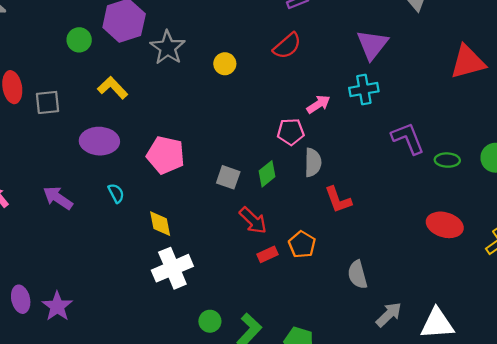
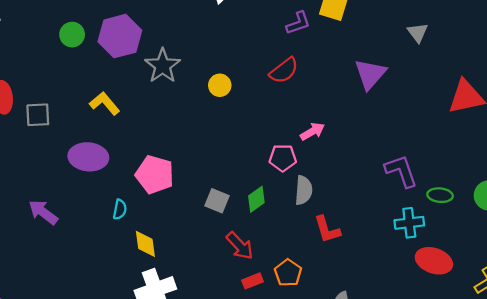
green circle: (79, 40) -> (72, 35), moved
cyan cross: (364, 90) -> (409, 223), moved
cyan semicircle: (116, 193) -> (120, 209), moved, turned 36

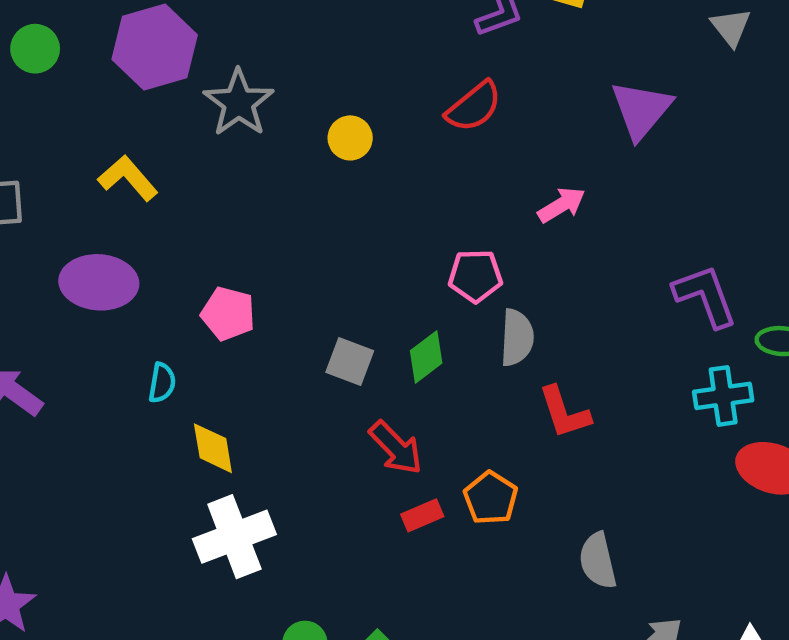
green circle: (72, 35) -> (35, 49), moved
pink arrow: (312, 131) -> (562, 205), moved
pink pentagon: (155, 175) -> (228, 314), size x0.7

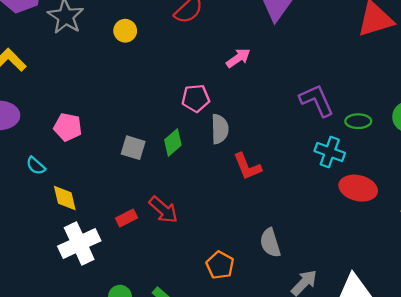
cyan semicircle: (162, 383) -> (36, 166), turned 126
cyan cross: (723, 396) -> (330, 152), turned 32
red arrow: (396, 448) -> (163, 210), moved
orange pentagon: (491, 498) -> (220, 265), moved
red rectangle: (422, 515) -> (127, 218), moved

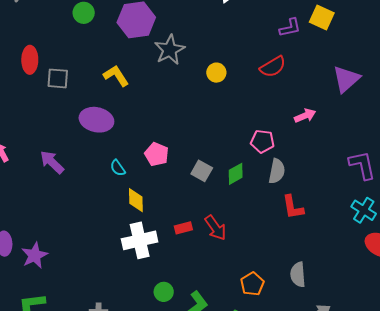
pink pentagon: (68, 127) -> (157, 154), moved

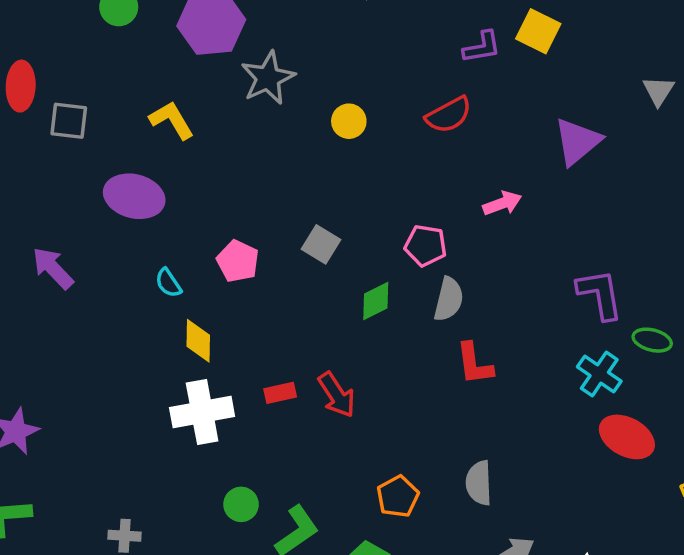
gray square: (202, 171) -> (321, 244), moved

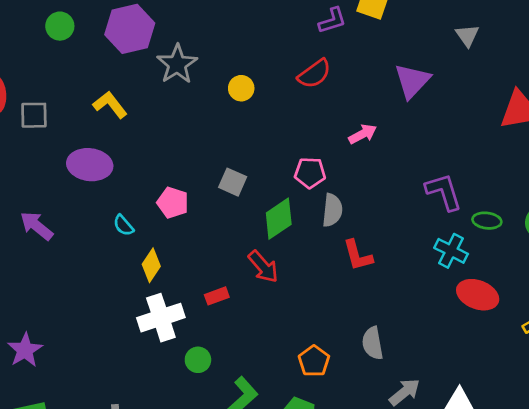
green diamond: (376, 301) -> (279, 219), size x1.4
yellow diamond: (198, 341) -> (151, 265), turned 40
red arrow: (337, 395) -> (263, 267), moved
green circle: (241, 504) -> (198, 360), moved

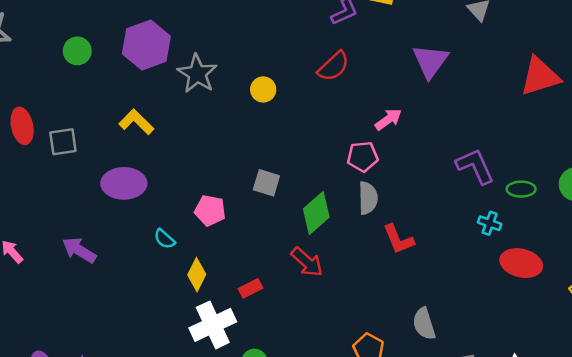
pink pentagon: (310, 173) -> (363, 157), moved
cyan cross: (451, 251) -> (490, 223), size x0.7
red rectangle: (217, 296) -> (250, 288), moved

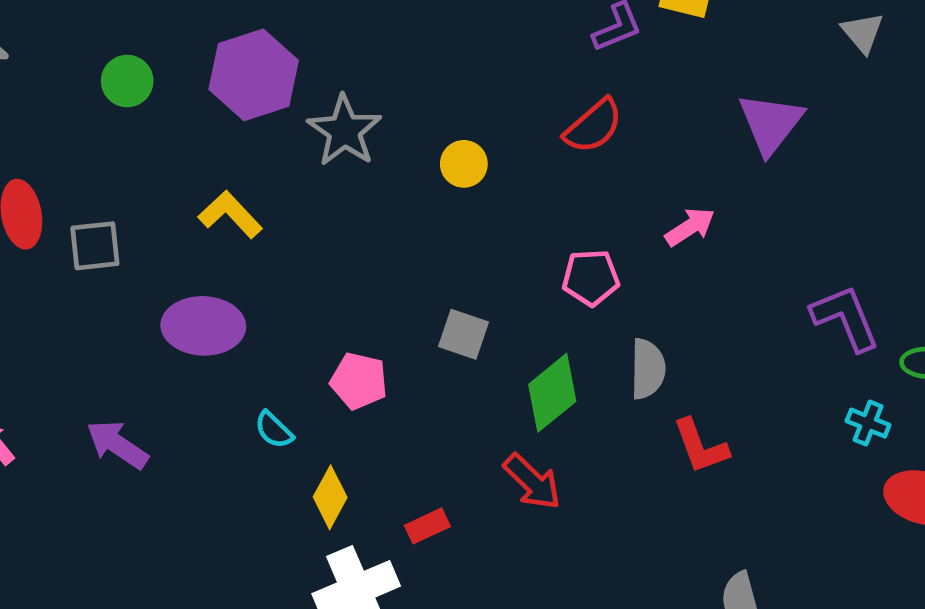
pink pentagon: (363, 157) -> (591, 278), moved

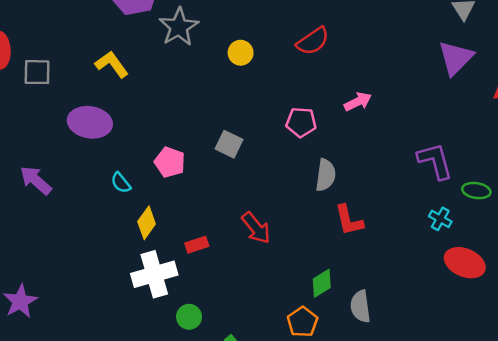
purple triangle: (771, 123) -> (456, 58), moved
green diamond: (552, 393) -> (322, 283), moved, size x0.7

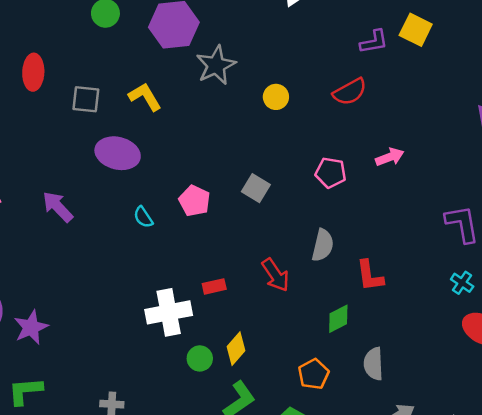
gray square: (37, 72) -> (86, 99), moved
gray semicircle: (326, 175) -> (323, 245), moved
yellow diamond: (147, 223) -> (236, 349), moved
green diamond: (322, 283) -> (338, 319), moved

